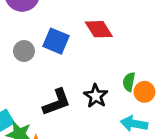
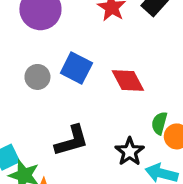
red diamond: (99, 29) -> (128, 80), moved
black star: (96, 96) -> (130, 152), moved

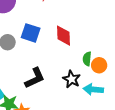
red diamond: (128, 80) -> (64, 36), turned 35

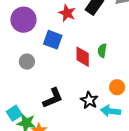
blue square: (31, 33) -> (53, 40), moved
green semicircle: (87, 59) -> (102, 51), moved

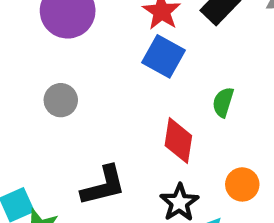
blue square: (53, 40) -> (164, 56), moved
red diamond: (83, 57) -> (178, 141), moved

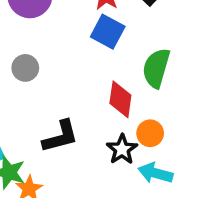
green semicircle: (223, 102) -> (156, 68), size x1.6
orange circle: (242, 184) -> (150, 133), moved

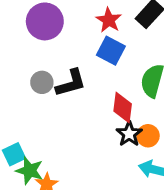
black L-shape: (60, 137) -> (71, 83), moved
black star: (122, 149) -> (129, 134), moved

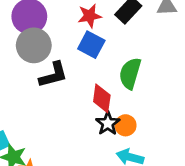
red star: (109, 20) -> (90, 16), turned 30
gray circle: (42, 82) -> (34, 45), moved, size x1.6

